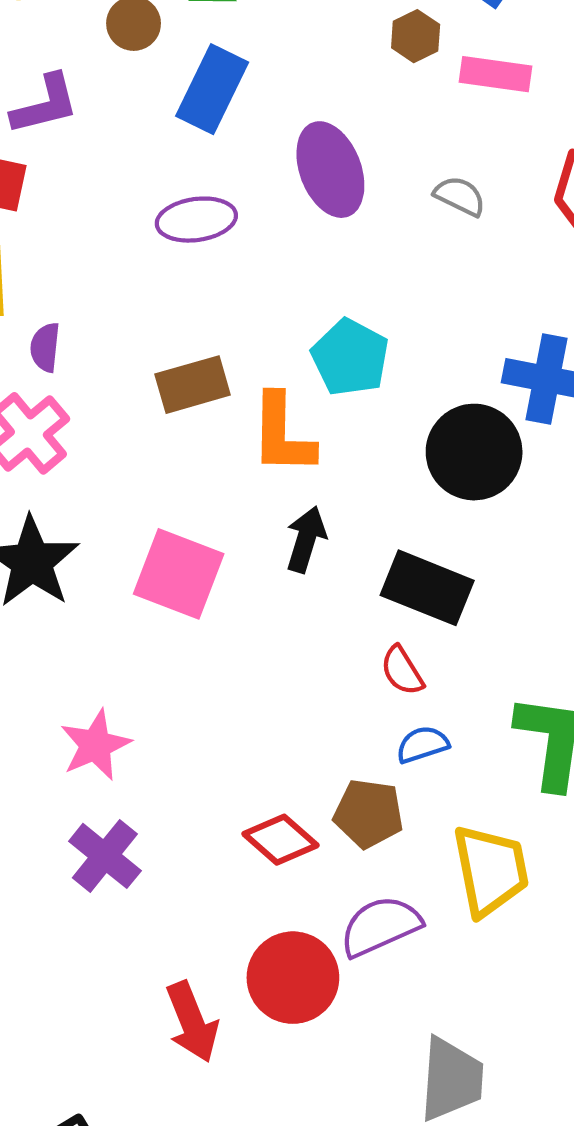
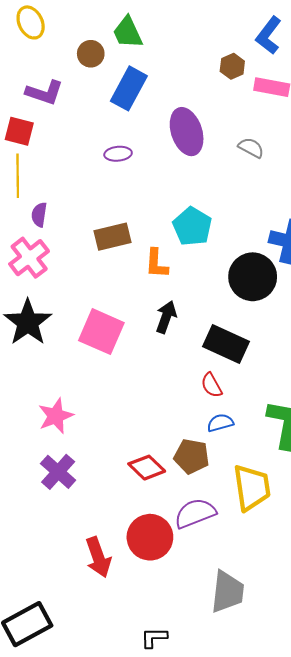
purple L-shape: (45, 105) -> (44, 93), turned 30
purple ellipse: (196, 220) -> (118, 154), size x0.7
orange L-shape: (282, 434) -> (157, 264), size x0.7

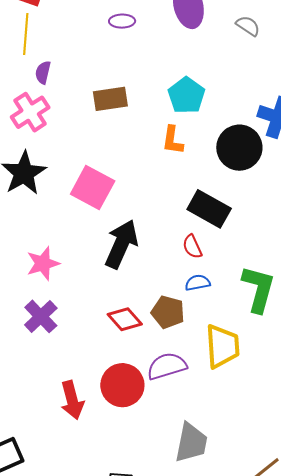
orange L-shape: (157, 264) -> (173, 140), moved
black arrow: (166, 317) -> (121, 244), moved, size x1.6

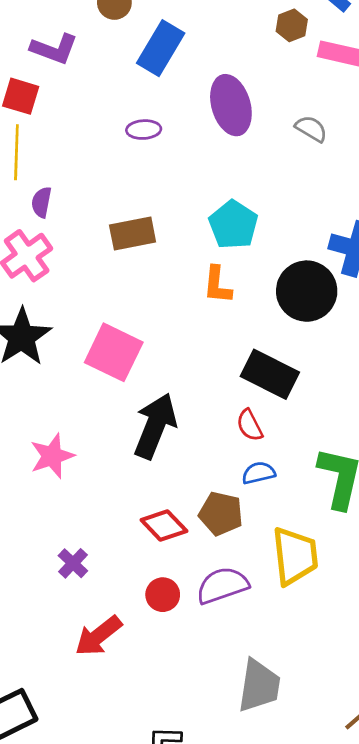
purple cross: (41, 316) -> (73, 563), moved, size x0.7
red circle: (122, 385) -> (163, 595), moved, size x0.6
red arrow: (72, 400) -> (98, 636), turned 69

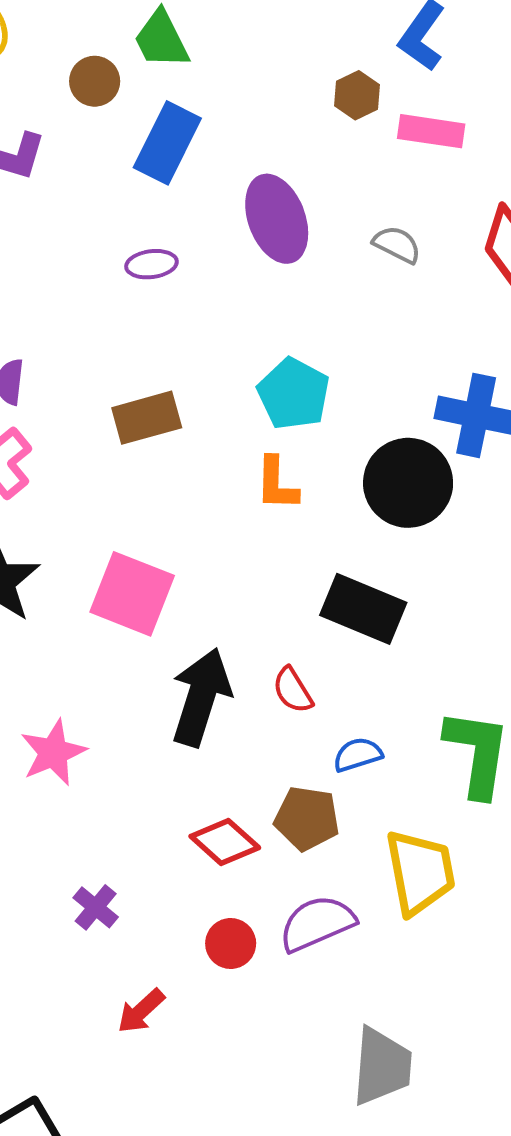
red semicircle: (250, 425) -> (293, 690), moved
red arrow: (98, 636) -> (141, 1011), size x0.7

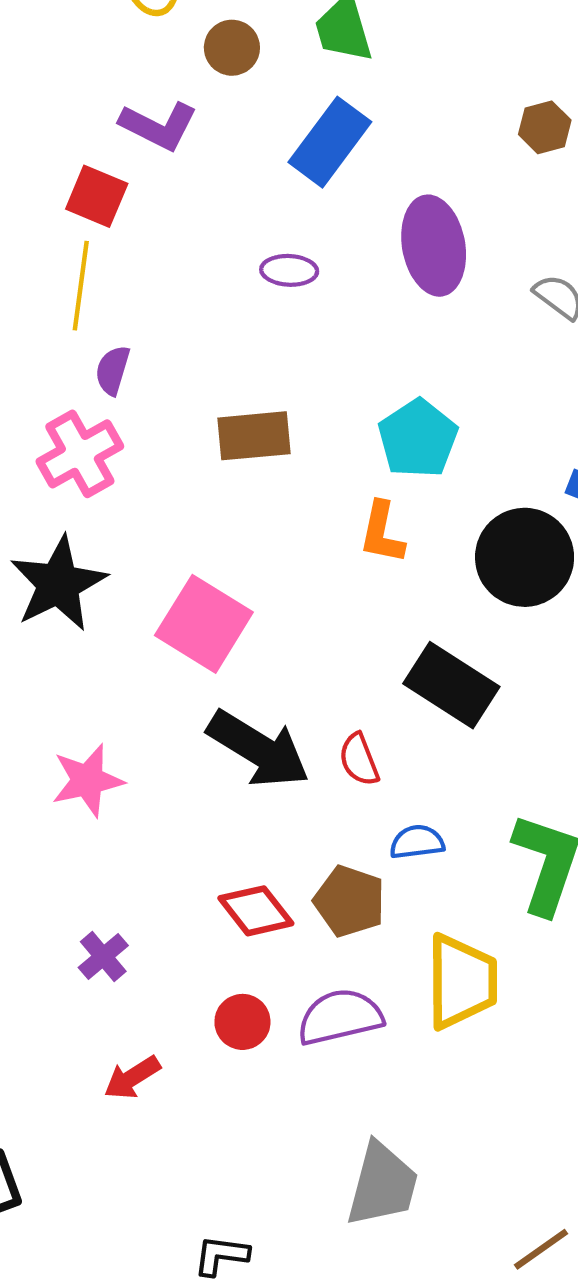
brown circle: (95, 81) -> (232, 48), moved
black arrow: (201, 697) -> (258, 749), turned 94

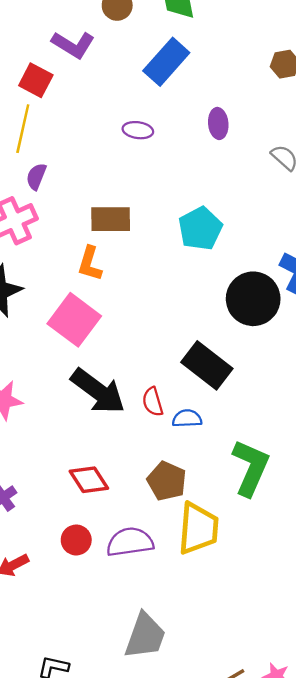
purple ellipse: (434, 246) -> (218, 123), size x0.6
orange L-shape: (382, 533) -> (90, 264), moved
blue semicircle: (417, 842) -> (187, 418), moved
brown pentagon: (350, 901) -> (167, 481), moved

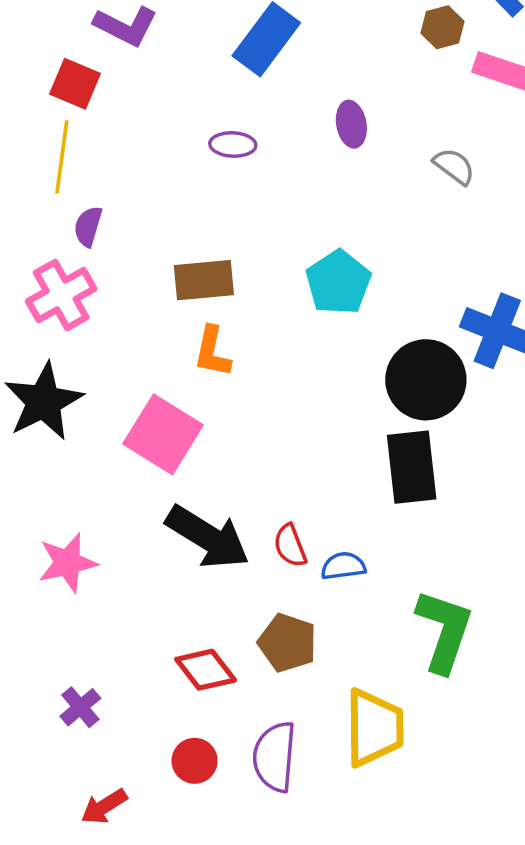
orange L-shape: (90, 264) -> (212, 352), moved
black rectangle: (207, 365) -> (412, 467), moved, turned 51
brown pentagon: (167, 481) -> (287, 643), moved
purple semicircle: (130, 542) -> (275, 757), turned -72

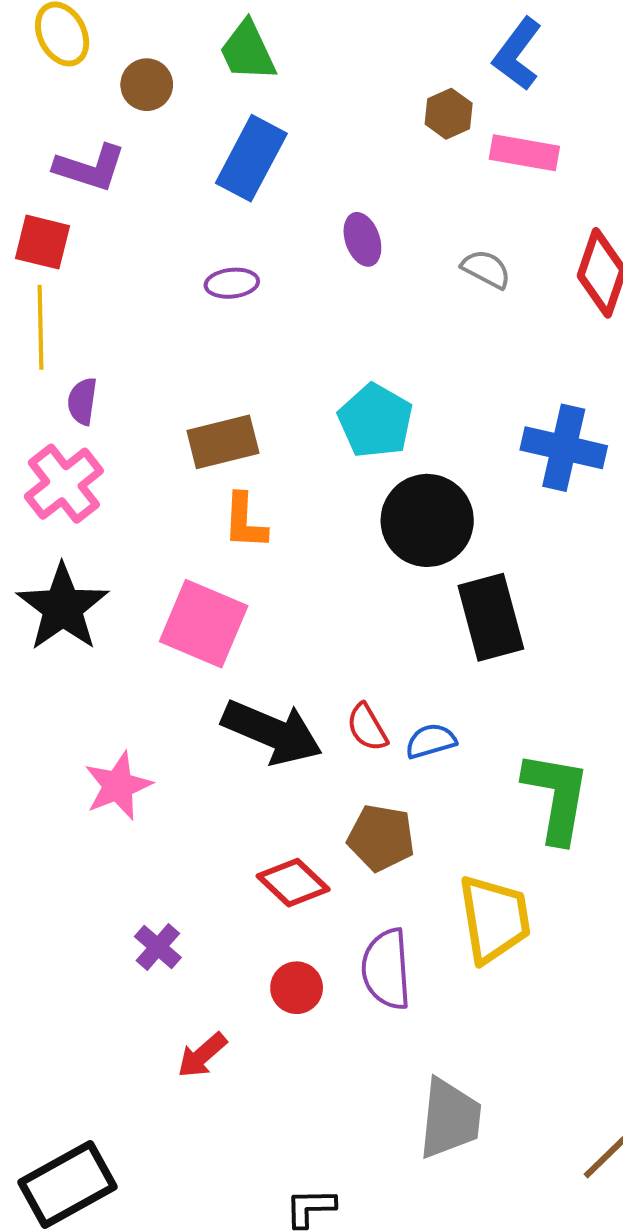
black circle: (426, 380) -> (427, 520), moved

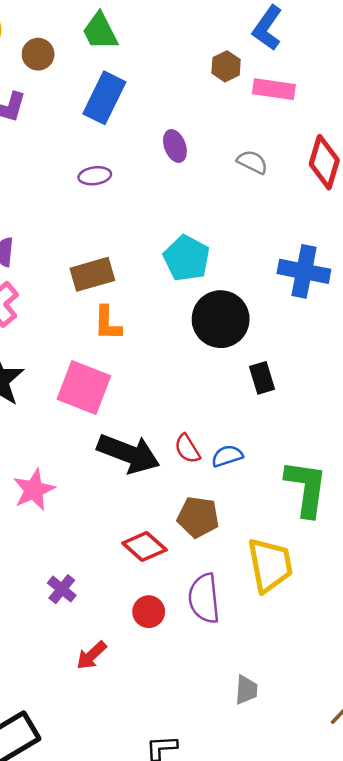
black rectangle: (491, 617) -> (262, 378), size x0.6
gray trapezoid: (450, 1119) -> (246, 690), size x0.6

